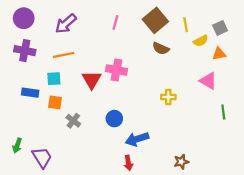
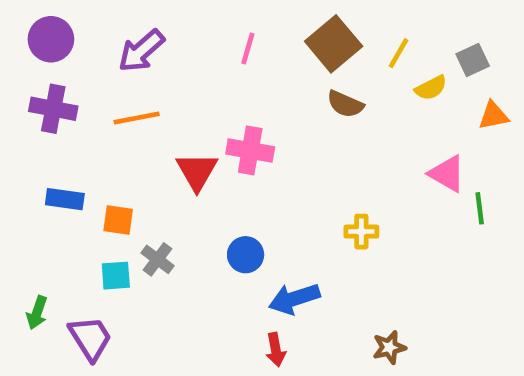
yellow line: (186, 25) -> (398, 53), turned 40
orange triangle: (219, 54) -> (493, 116), moved
cyan square: (54, 79) -> (116, 276), moved
yellow cross: (168, 97) -> (361, 232), moved
green line: (223, 112) -> (480, 208), moved

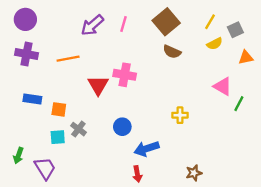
purple arrow: (141, 51) -> (92, 25), moved
yellow line: (398, 53) -> (210, 22), moved
green line: (480, 208) -> (239, 104), turned 35

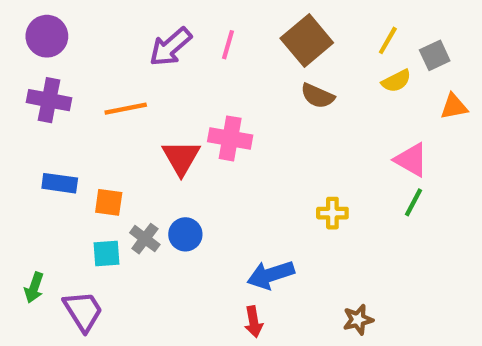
green line: (239, 104) -> (413, 202), moved
blue circle: (122, 127) -> (185, 234), moved

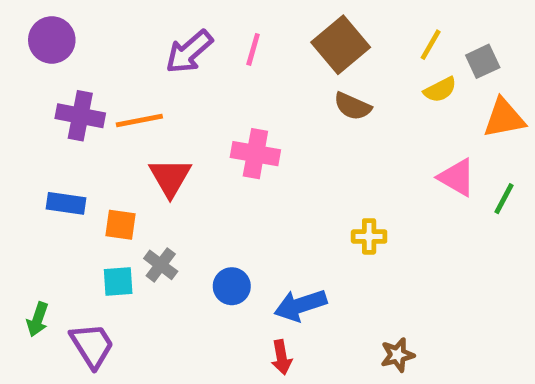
purple cross: (49, 100) -> (80, 116), moved
orange triangle: (454, 106) -> (504, 118), size x1.4
red triangle: (181, 158) -> (170, 177), moved
green line: (413, 202) -> (504, 199), moved
blue circle: (185, 234) -> (232, 286), moved

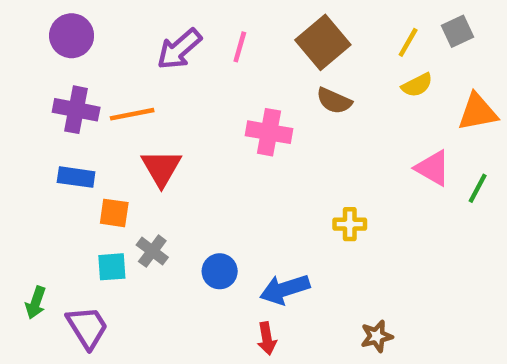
purple circle: (52, 40) -> (72, 36), moved
gray square: (483, 61) -> (457, 31), moved
pink cross: (255, 154) -> (269, 132), moved
blue rectangle: (66, 203) -> (76, 177), moved

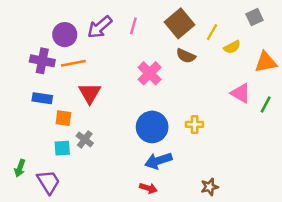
purple circle: (72, 36) -> (65, 35), moved
yellow line: (408, 42) -> (212, 32), moved
pink cross: (269, 132) -> (150, 73), turned 35
blue circle: (220, 271) -> (152, 127), moved, size x1.6
red arrow: (267, 339) -> (148, 188), turned -63

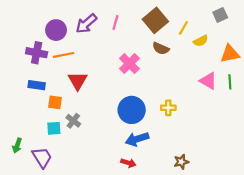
green line: (266, 104) -> (230, 82), moved, turned -32

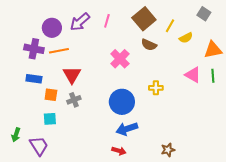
gray square: (220, 15) -> (204, 14), turned -32
yellow cross: (168, 108) -> (156, 88), moved
gray cross: (73, 121) -> (74, 100), moved, turned 32

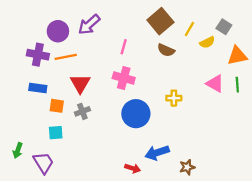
gray square: (204, 14) -> (224, 27), moved
pink line: (107, 21) -> (124, 47), moved
pink cross: (120, 59) -> (124, 78), moved, turned -30
blue arrow: (127, 129) -> (157, 153), moved

